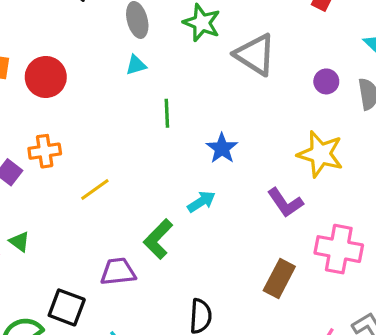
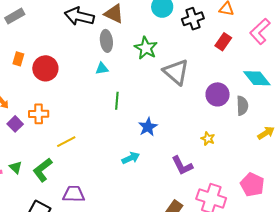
purple circle: (326, 81) -> (218, 94), size x1.5
yellow star: (320, 154) -> (208, 139), size x0.5
green L-shape: (158, 239) -> (43, 170), moved

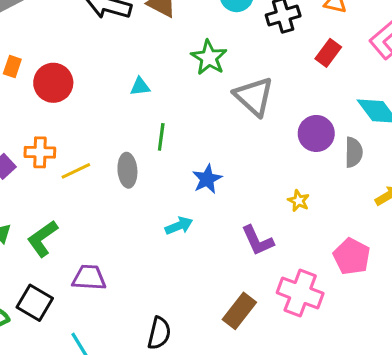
gray ellipse: (106, 41) -> (127, 170), moved
yellow line: (66, 142) -> (76, 171), moved
pink pentagon: (252, 185) -> (352, 256), moved

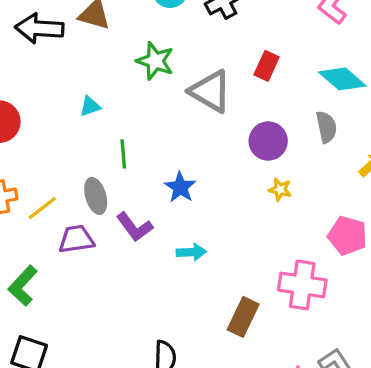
red rectangle: (328, 53) -> (267, 66), moved
purple circle: (316, 133) -> (268, 141), moved
cyan arrow: (179, 226) -> (191, 252), moved, turned 32
purple L-shape: (258, 241) -> (135, 227), moved
purple trapezoid: (89, 278) -> (76, 239), moved

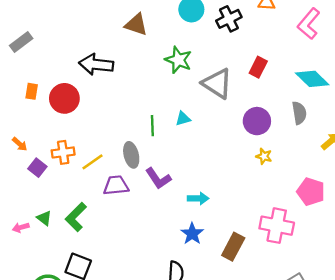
black arrow: (39, 28) -> (96, 64), moved
cyan triangle: (90, 106) -> (183, 119), moved
blue star: (180, 187) -> (192, 234), moved

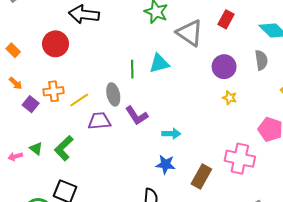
orange rectangle: (32, 91) -> (13, 50), moved, turned -56
cyan triangle: (183, 119) -> (159, 63), size x1.5
blue star: (192, 234) -> (166, 164), turned -30

